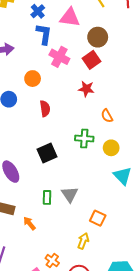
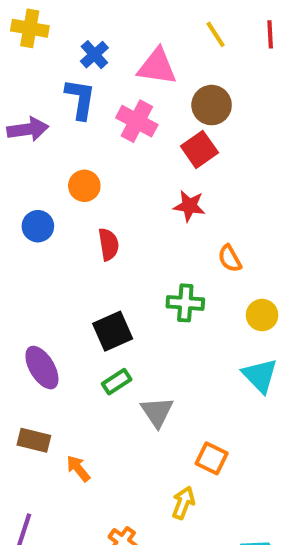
blue L-shape: (44, 34) -> (80, 99), moved
pink cross: (59, 57) -> (137, 121), moved
yellow circle: (111, 148) -> (262, 315), moved
green rectangle: (47, 197) -> (117, 382), moved, turned 56

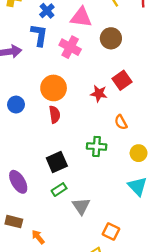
red square: (199, 149) -> (122, 80), moved
orange circle: (84, 186) -> (54, 88), moved, size x1.5

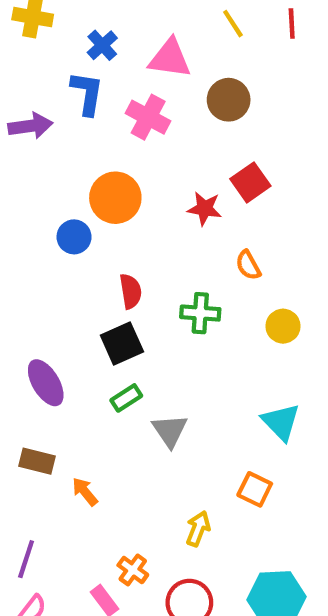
blue circle: (16, 105) -> (74, 237), moved
red semicircle: (55, 114) -> (131, 291), moved
cyan triangle: (137, 186) -> (281, 422), moved
orange square: (111, 231) -> (255, 489), moved

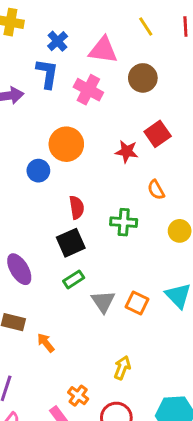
orange square: (255, 489) -> (137, 303), moved

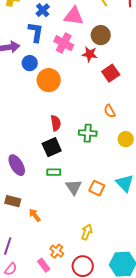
red star: (127, 152) -> (90, 54), moved
blue circle: (38, 171) -> (30, 63), moved
green rectangle: (74, 279) -> (54, 172), turned 32

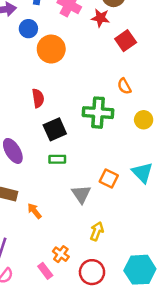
red semicircle: (56, 123) -> (38, 98), moved
green cross: (88, 133) -> (98, 113), size x1.4
gray triangle: (74, 187) -> (81, 194), moved

